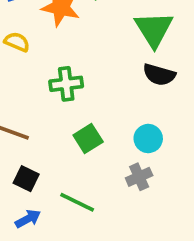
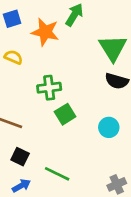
green square: (88, 139) -> (65, 114), moved
gray cross: (139, 177) -> (117, 184), moved

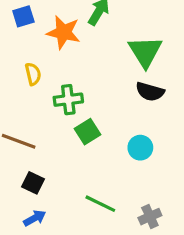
yellow semicircle: (13, 57) -> (33, 74), moved, turned 54
green line: (57, 174) -> (100, 204), moved

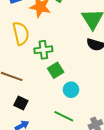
yellow semicircle: (33, 74) -> (21, 33), size x1.6
cyan circle: (140, 148) -> (71, 90), moved

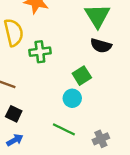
green square: (56, 70) -> (82, 76), moved

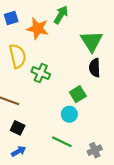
black semicircle: (101, 46) -> (95, 68), turned 72
green cross: (40, 52) -> (41, 73), turned 30

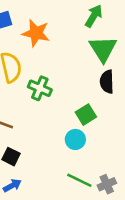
green arrow: (61, 15) -> (94, 16), moved
green line: (62, 142) -> (79, 180), moved

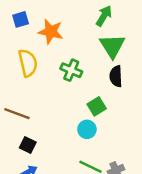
green cross: (40, 88) -> (71, 70), moved

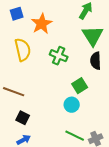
orange star: (51, 32) -> (42, 24), turned 30

